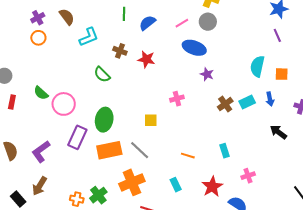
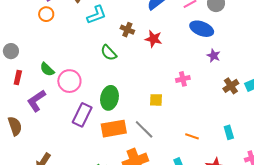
purple L-shape: (41, 152) -> (36, 101), moved

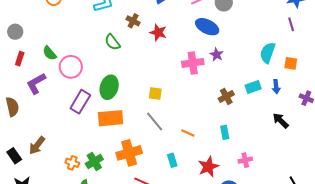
pink cross: (183, 79) -> (193, 63), moved, size x1.5
brown cross: (231, 86) -> (226, 96), moved
gray line: (144, 129) -> (155, 122), moved

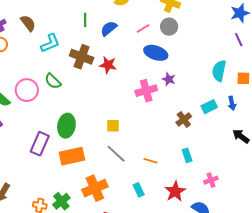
brown cross: (133, 21) -> (82, 57), size x1.6
green semicircle: (112, 42) -> (53, 81), moved
pink circle: (71, 67) -> (27, 90), moved

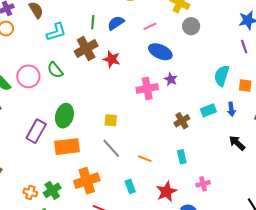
green line: (85, 20) -> (93, 22), moved
gray circle: (169, 27) -> (191, 26), moved
brown cross: (82, 57) -> (86, 48), turned 35

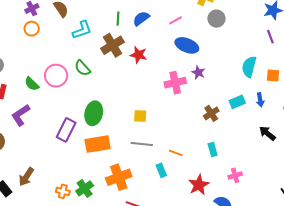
gray line: (111, 148) -> (142, 144), turned -40
cyan rectangle: (130, 186) -> (161, 170), moved

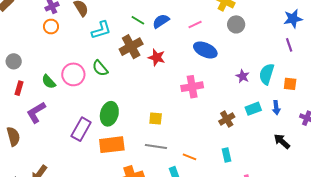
green line: (118, 19) -> (138, 20), turned -64
purple star: (198, 72) -> (243, 76), moved

